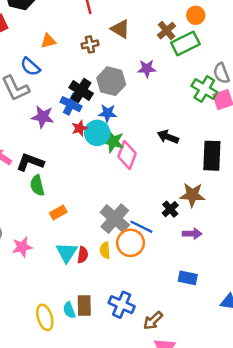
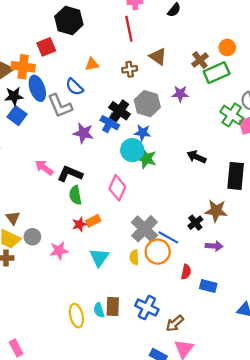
red star: (80, 128) -> (79, 224), moved
pink diamond: (127, 155) -> (117, 188), moved
red semicircle: (83, 255) -> (186, 272), moved

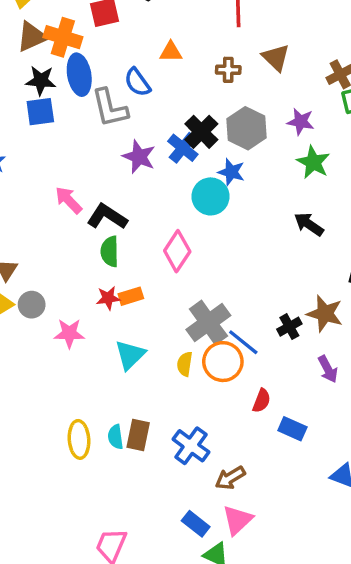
blue square: (17, 116) -> (40, 112), turned 36
green star: (146, 159) -> (313, 162), moved
purple arrow: (214, 246) -> (328, 369), moved, turned 49

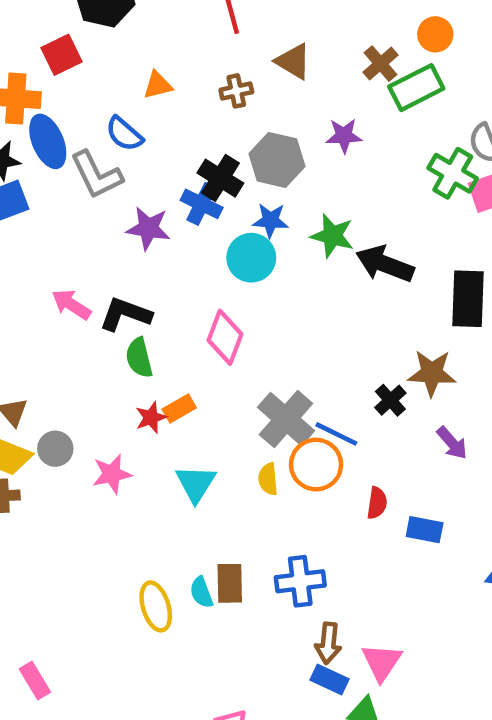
green star: (313, 162) -> (332, 236), moved
black arrow: (309, 224) -> (385, 264), size x1.4
blue cross: (191, 446) -> (300, 581), turned -30
brown arrow: (230, 478) -> (328, 643), moved, turned -40

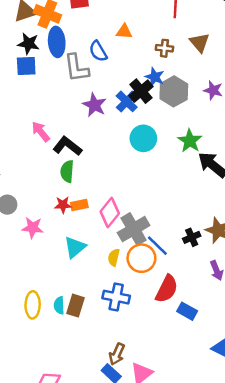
blue star: (271, 220) -> (155, 77), moved
pink diamond: (225, 337) -> (110, 213), moved
red semicircle: (377, 503) -> (167, 289), size x1.6
blue cross: (300, 581) -> (116, 297), moved

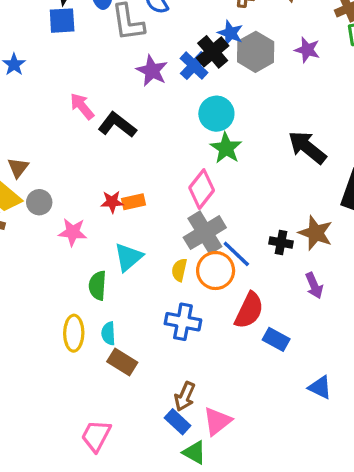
green star: (190, 141) -> (226, 148), moved
green semicircle: (67, 171) -> (98, 286), moved
pink diamond: (110, 213) -> (202, 189), moved
black cross: (192, 237) -> (281, 243), turned 35
brown rectangle: (76, 306) -> (122, 362), moved, turned -75

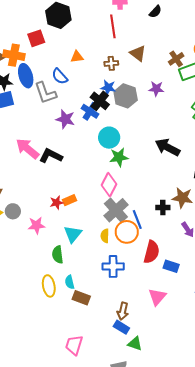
pink arrow: (82, 106) -> (27, 149), size x1.4
green star: (226, 148) -> (119, 157), turned -30
blue line: (236, 254) -> (137, 220), turned 36
pink triangle: (217, 421) -> (157, 297), moved

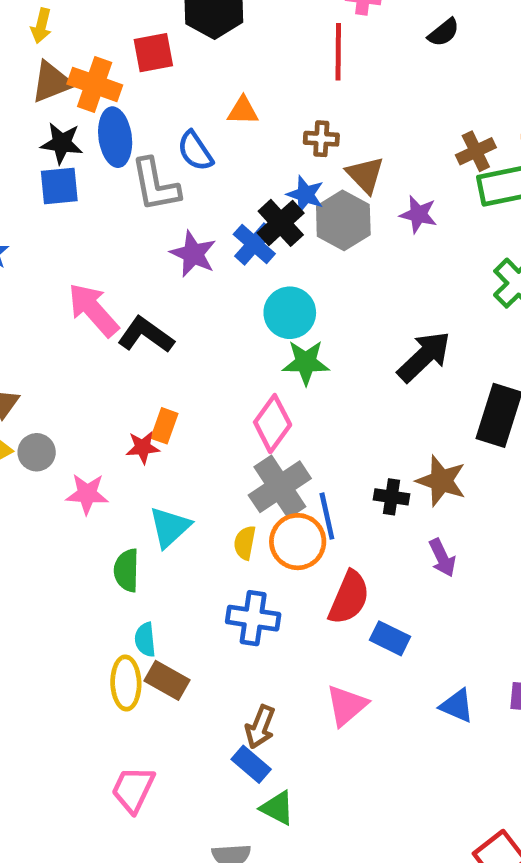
brown triangle: (138, 53) -> (365, 175), moved
black arrow: (168, 147) -> (424, 357), turned 100
orange rectangle: (69, 200) -> (164, 426), moved, turned -56
yellow ellipse: (49, 286) -> (126, 683), moved

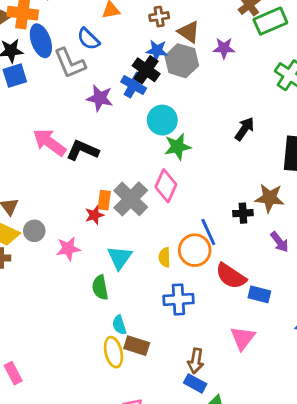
black arrow: (424, 357) -> (245, 129), size x0.7
gray cross: (280, 487) -> (131, 199), moved
red semicircle: (349, 598) -> (231, 276), turned 112

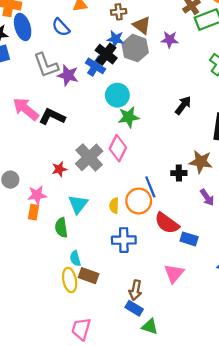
gray L-shape: (70, 63) -> (46, 65), moved
orange rectangle: (104, 200) -> (33, 212), moved

